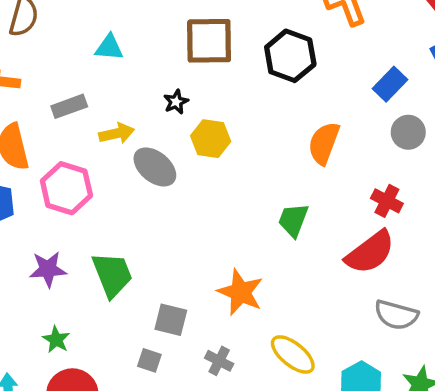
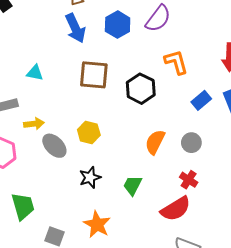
blue rectangle: (390, 84) -> (201, 100), moved
black star: (176, 102) -> (90, 177), moved, size x1.5
gray circle: (408, 132) -> (191, 143), moved

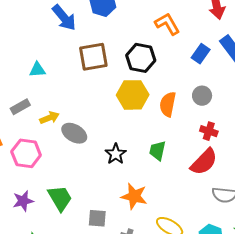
yellow hexagon: (89, 132) -> (133, 95), moved, size x1.4

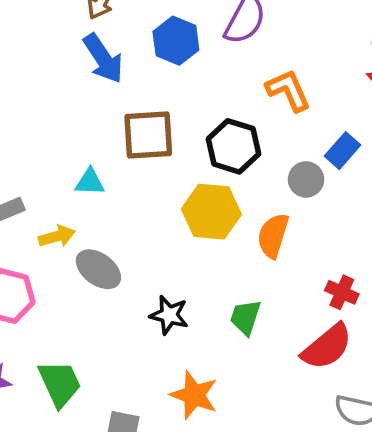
cyan triangle: (37, 70) -> (90, 182), moved
gray circle: (202, 96) -> (306, 179), moved
black star: (116, 154) -> (169, 315), turned -30

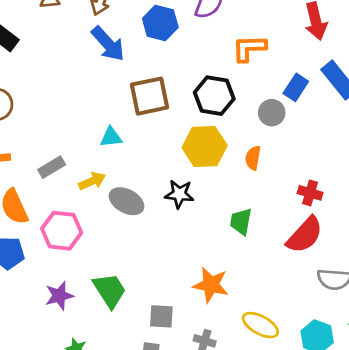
orange L-shape: (288, 90) -> (249, 48), turned -60
orange semicircle: (273, 236) -> (253, 158), size x0.7
black star: (169, 315) -> (179, 194), moved

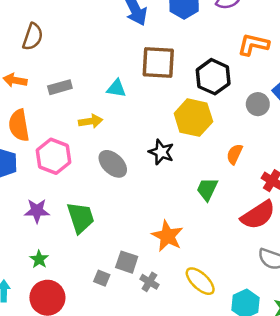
orange semicircle: (253, 158) -> (235, 154), moved
gray rectangle: (52, 167) -> (60, 87), moved
gray ellipse: (127, 201) -> (113, 164), moved
gray square: (161, 316) -> (127, 262), moved

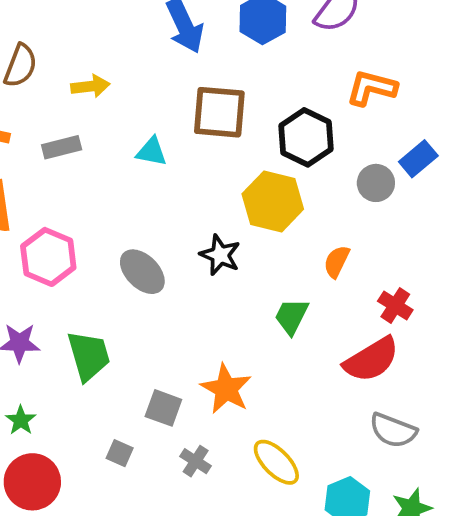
yellow arrow: (91, 121) -> (90, 86), moved
gray square: (127, 262) -> (163, 408), moved

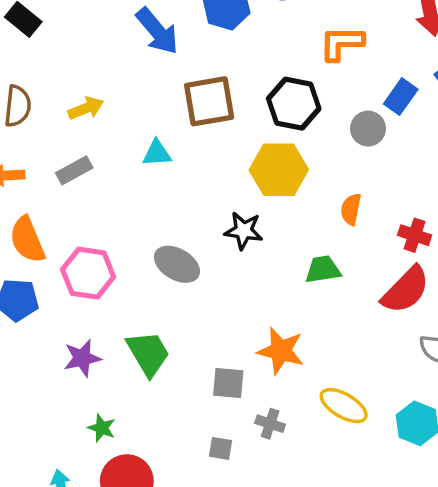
green trapezoid: (291, 316) -> (323, 269), turned 69
gray square: (120, 453) -> (220, 448), moved

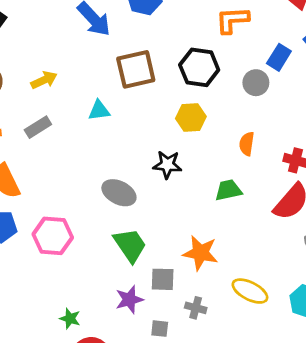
yellow hexagon: (279, 170) -> (191, 117), size x0.7
pink hexagon: (88, 273) -> (53, 236), moved
green trapezoid: (148, 353) -> (130, 245), moved
purple star: (82, 358) -> (129, 300), moved

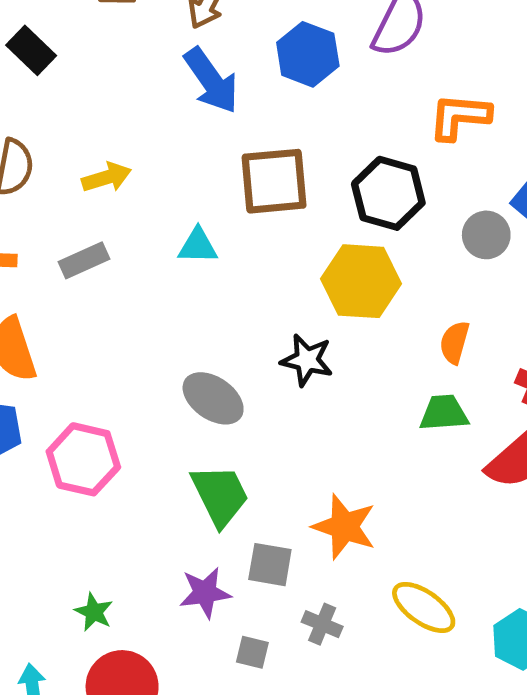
yellow hexagon: (191, 117) -> (361, 281), size x1.4
green trapezoid: (228, 190) -> (444, 413), moved

